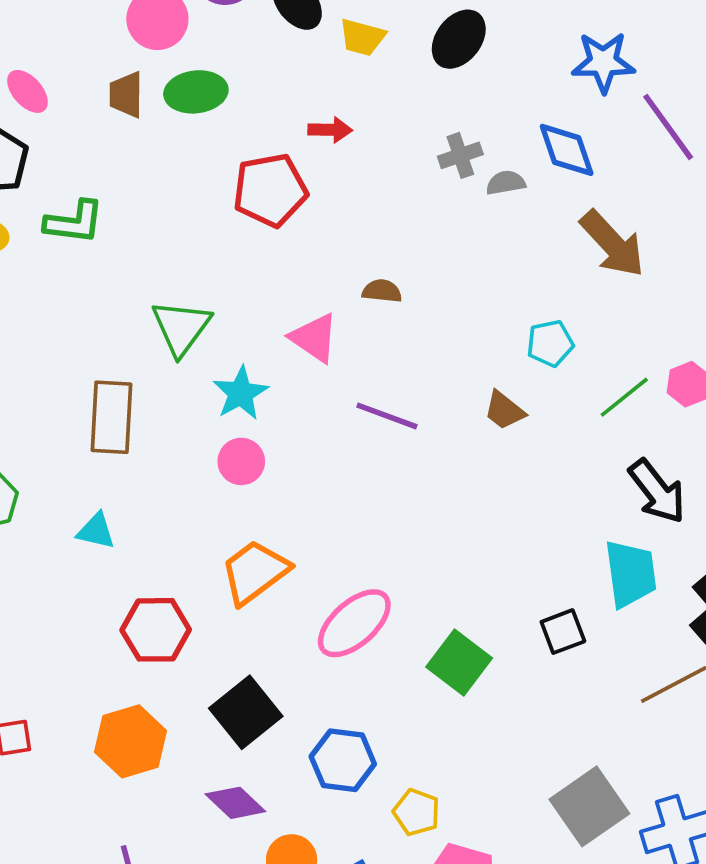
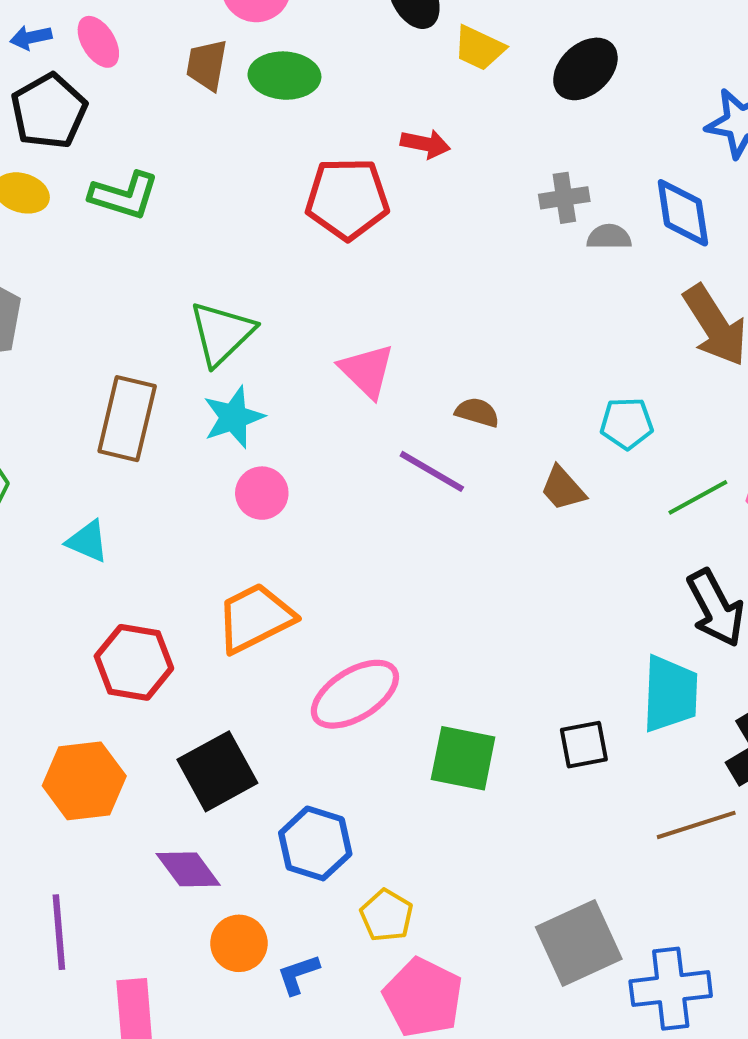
brown semicircle: (382, 291) -> (477, 412), moved
cyan star: (241, 393) -> (234, 417), moved
green square: (459, 662) -> (463, 758), turned -36

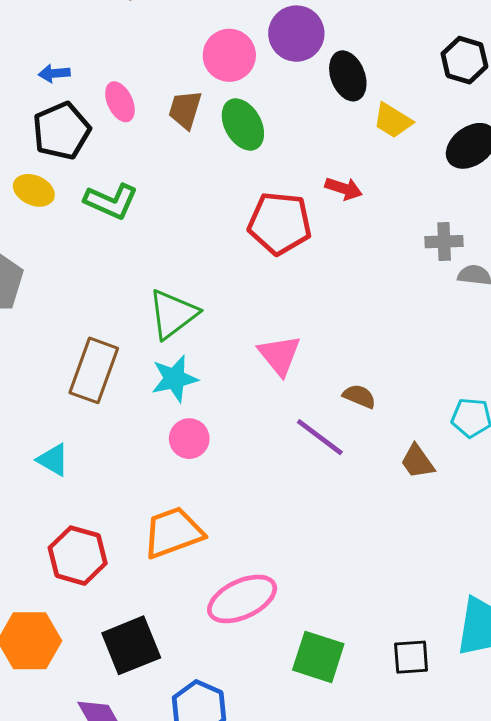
pink ellipse: (98, 42) -> (120, 102), moved
green ellipse: (284, 76) -> (243, 124), turned 51

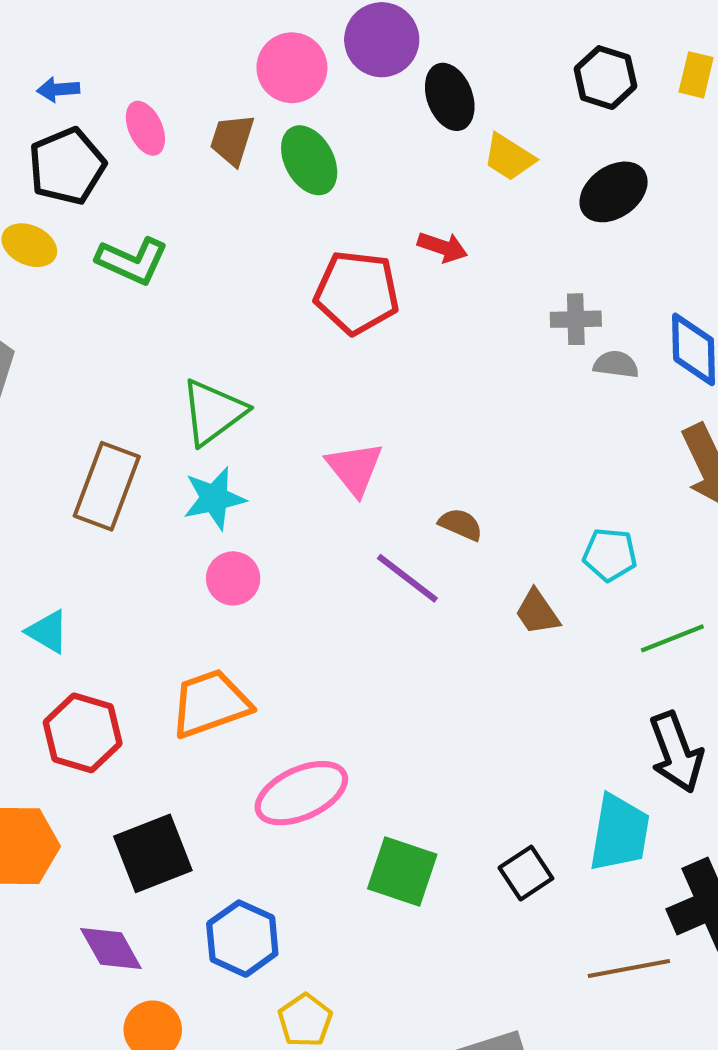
cyan triangle: (53, 460) -> (48, 632), moved
black square: (411, 657) -> (526, 873), turned -30

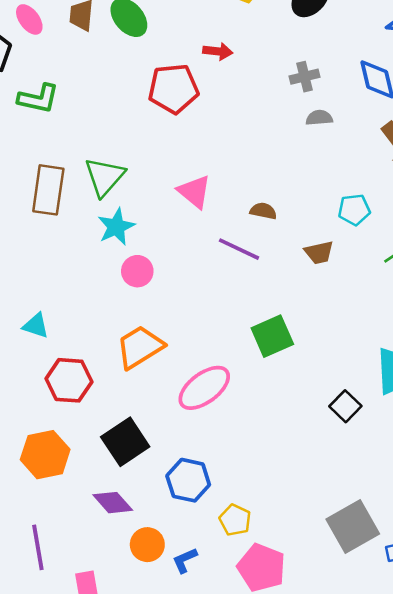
gray semicircle: (616, 364) -> (319, 118), moved
brown rectangle: (107, 486) -> (48, 190), moved
brown trapezoid: (537, 612) -> (319, 252), turned -56
green square: (402, 871) -> (272, 336), moved, turned -30

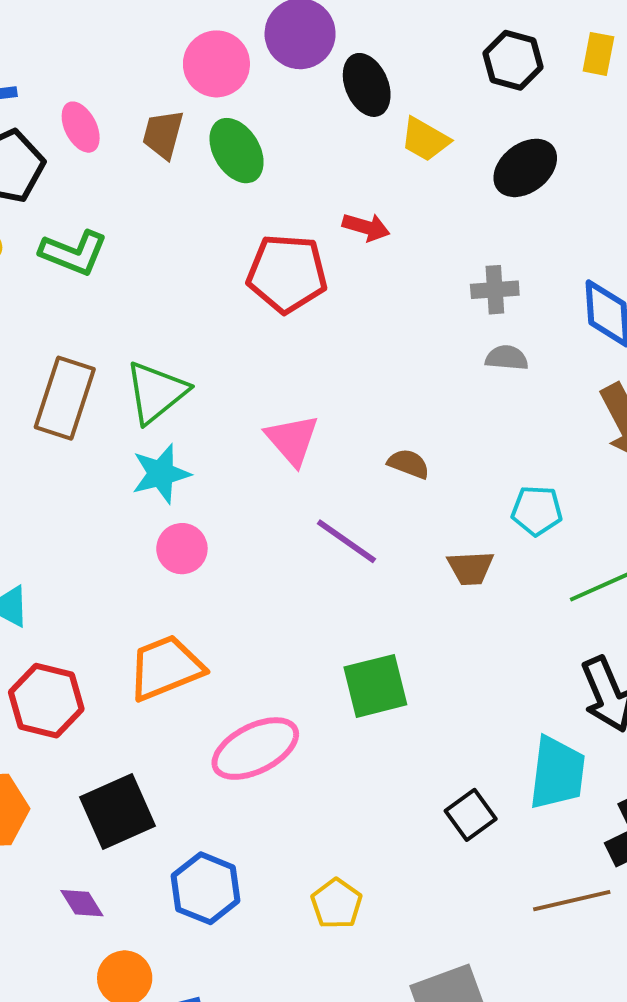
brown semicircle: (263, 211) -> (409, 464), moved
purple diamond: (113, 503) -> (82, 903), size x0.7
yellow pentagon: (235, 520) -> (336, 904), moved

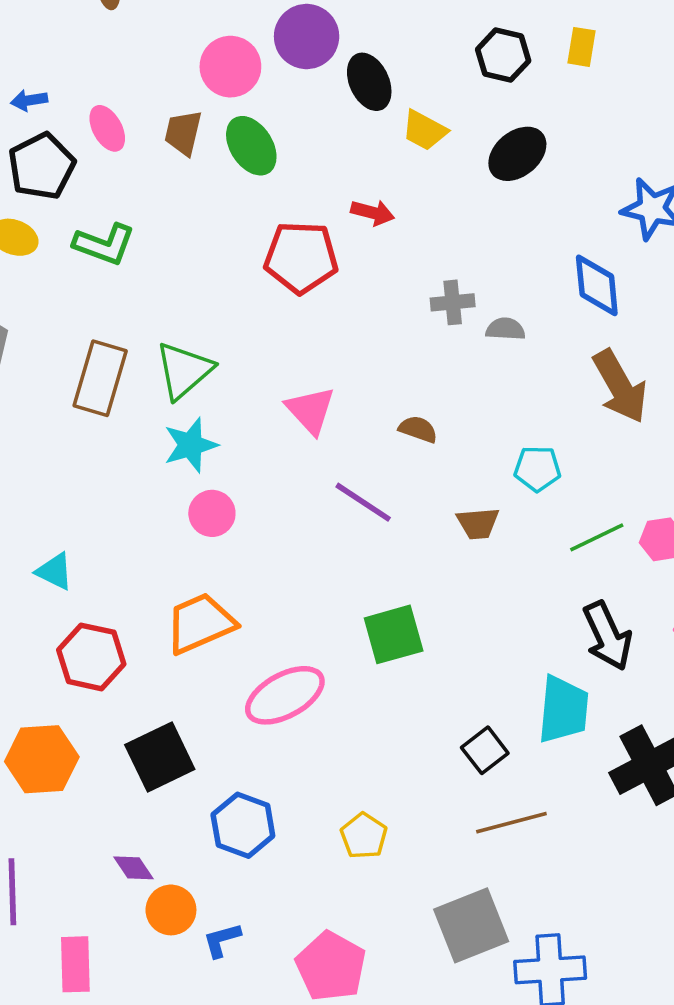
gray cross: (495, 290) -> (453, 302), moved
brown line: (572, 901) -> (511, 823), moved
purple diamond: (82, 903) -> (133, 868), moved

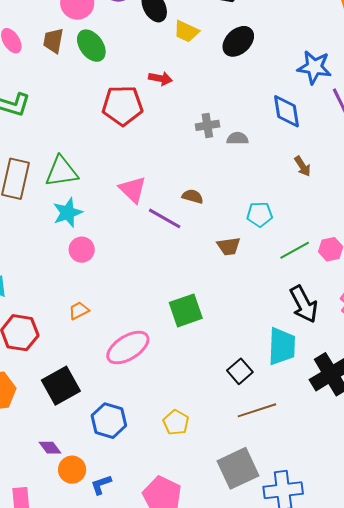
green triangle: (184, 370) -> (62, 172), turned 36
brown arrow: (620, 386) -> (303, 166), size x0.5
purple line: (363, 502) -> (165, 218), moved
orange trapezoid: (200, 623) -> (79, 311), size x0.5

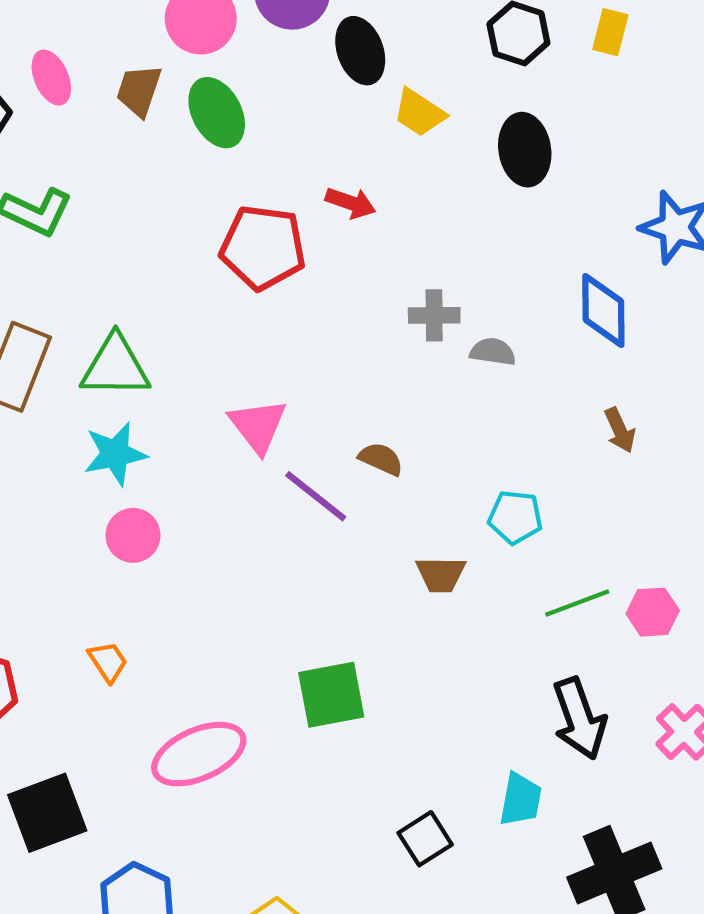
black ellipse: (238, 41) -> (525, 150), turned -64
orange trapezoid: (79, 311) -> (108, 662), turned 75
cyan trapezoid: (282, 346) -> (521, 799), size x0.7

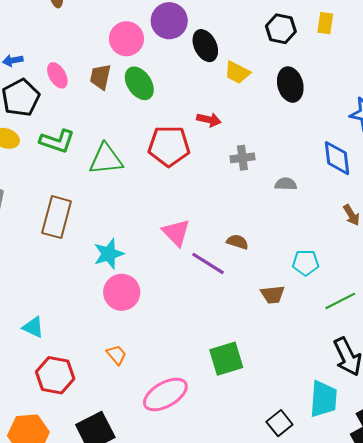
gray cross: (434, 315) -> (242, 158), moved
green triangle: (115, 366) -> (106, 159), moved
pink circle: (133, 535) -> (122, 292), size x1.4
cyan trapezoid: (521, 799) -> (323, 399), size x1.4

